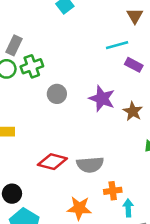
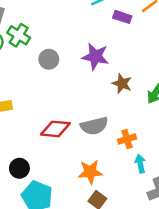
green cross: (32, 66) -> (19, 35), turned -30
brown star: (133, 111) -> (122, 84), moved
orange cross: (113, 191) -> (127, 139), moved

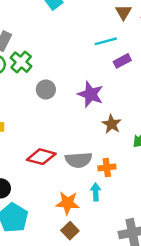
purple rectangle: (122, 17) -> (122, 61), turned -56
orange cross: (127, 139) -> (107, 168), moved
cyan arrow: (140, 164) -> (96, 192), moved

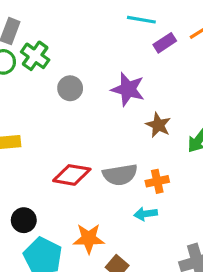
cyan line: (106, 41) -> (141, 20), turned 30
cyan arrow: (96, 192) -> (146, 214), turned -91
orange star: (68, 203) -> (89, 239), moved

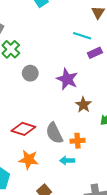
gray semicircle: (120, 175) -> (54, 133), turned 65
orange star: (89, 239) -> (29, 160), moved

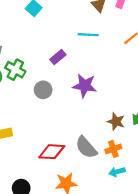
purple rectangle: (95, 53) -> (58, 57), moved
brown star: (83, 105) -> (116, 122), moved
cyan arrow: (67, 160) -> (117, 172), moved

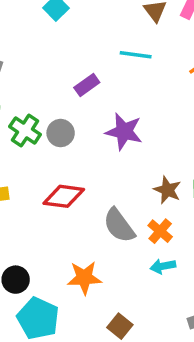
green cross: (15, 70) -> (25, 131), moved
orange cross: (113, 149) -> (160, 231), turned -35
red diamond: (52, 152) -> (64, 196), moved

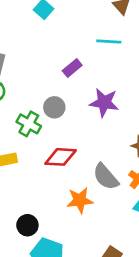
green cross: (25, 131) -> (29, 124), moved
orange star: (84, 278) -> (80, 200), moved

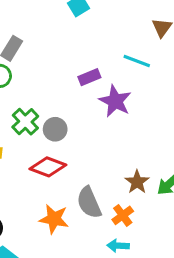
purple star: (104, 103) -> (115, 101), moved
gray circle: (54, 107) -> (55, 129), moved

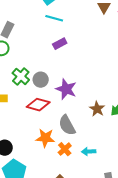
cyan line: (137, 61) -> (54, 18), moved
purple star: (115, 101) -> (66, 89), moved
orange cross: (123, 215) -> (65, 149), moved

